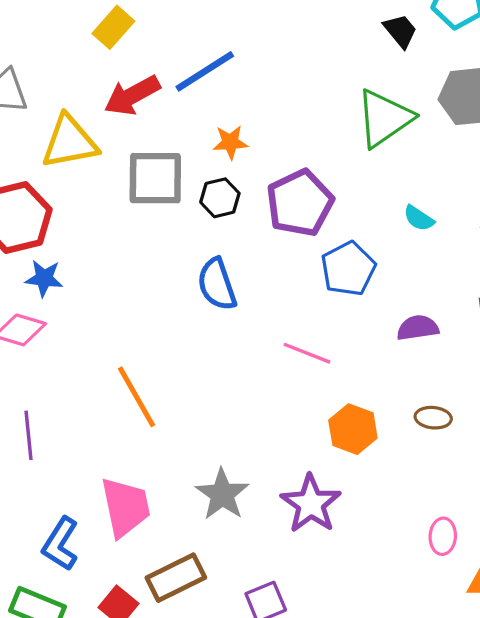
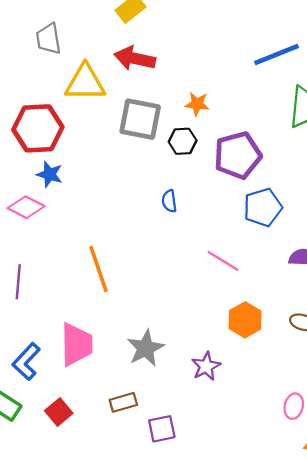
blue line: (205, 71) -> (277, 55), moved
red arrow: (132, 95) -> (135, 58), turned 30
blue semicircle: (217, 284) -> (169, 201), size x0.6
purple star: (311, 504) -> (206, 366), size x0.7
brown rectangle: (176, 578) -> (123, 402), moved, size x0.7

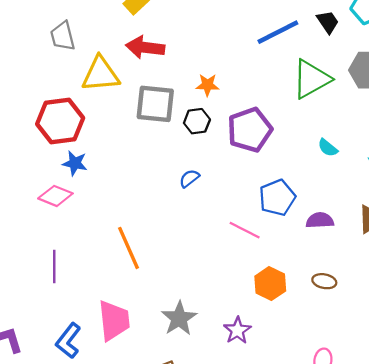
blue semicircle: (169, 201) -> (189, 178), turned 65
blue pentagon: (263, 207) -> (277, 198), moved

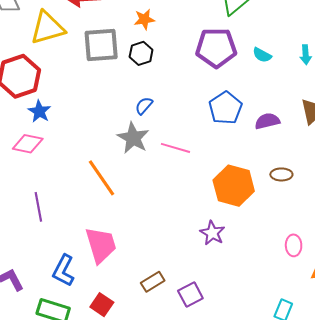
purple pentagon: (250, 130) -> (216, 48), moved, turned 30
blue star: (75, 163) -> (39, 111), turned 30
pink line: (245, 230) -> (175, 148), moved
orange hexagon: (270, 284) -> (234, 186), size x1.4
gray star: (179, 318) -> (133, 138), moved

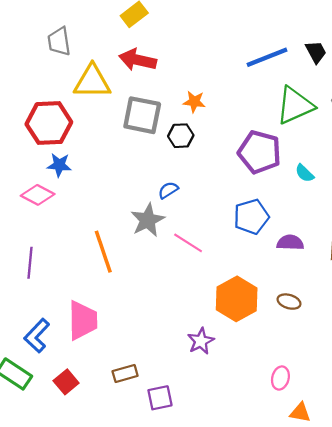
blue star: (39, 111) -> (59, 165), turned 30

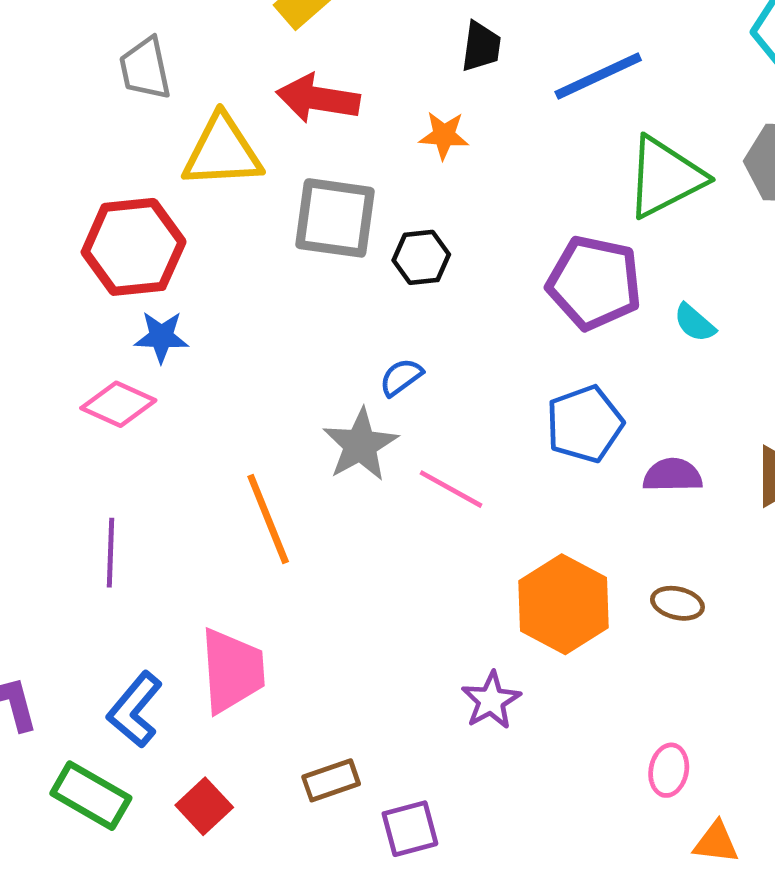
black trapezoid: (316, 52) -> (481, 47), moved, turned 40
orange star: (194, 102) -> (444, 135), moved

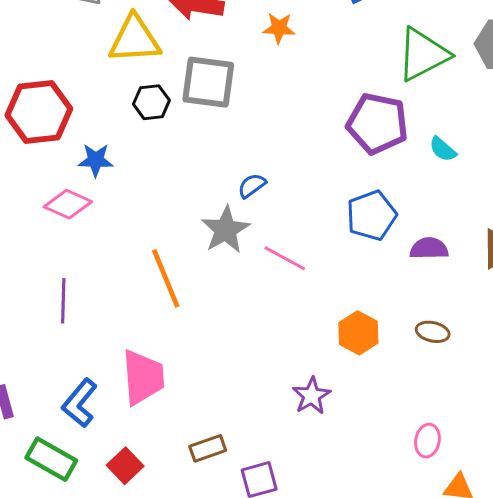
red hexagon: (134, 247) -> (39, 112), moved
black hexagon: (421, 257) -> (151, 102), moved
orange hexagon: (564, 604) -> (358, 333), size x0.7

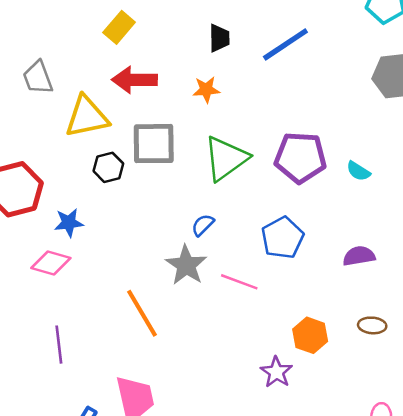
green triangle: (423, 54) -> (226, 158), moved
blue pentagon: (372, 215) -> (283, 238), moved
purple star: (312, 396) -> (276, 372), moved

